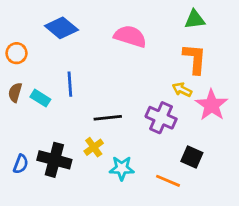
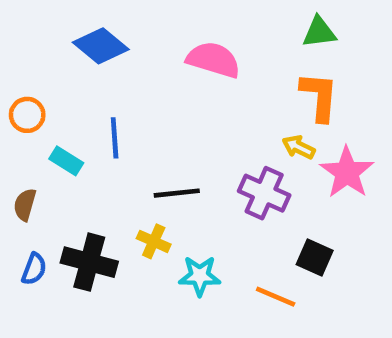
orange circle: (17, 53) -> (27, 115), moved
brown semicircle: (15, 92) -> (25, 205), moved
yellow cross: (94, 147) -> (154, 241), turned -30

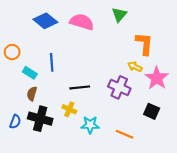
green triangle: (319, 32) -> (119, 15), moved, turned -42
pink semicircle: (213, 60) -> (82, 22), moved
brown semicircle: (25, 205) -> (32, 94), moved
black square: (315, 258) -> (152, 111), moved

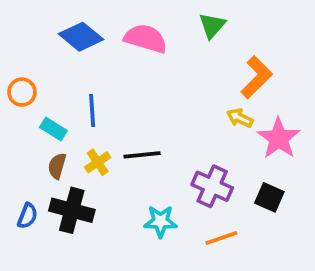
orange L-shape: (144, 44) -> (256, 77), turned 40
purple cross: (119, 87) -> (212, 186), moved
yellow cross: (69, 109) -> (98, 162), moved, turned 32
orange line: (124, 134) -> (221, 238), turned -42

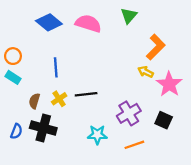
cyan rectangle: (53, 129) -> (13, 77), moved
purple cross: (212, 186) -> (129, 113), turned 35

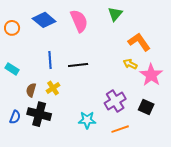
pink semicircle: (88, 23) -> (79, 21), turned 50
orange L-shape: (156, 47) -> (139, 42), turned -80
orange circle: (13, 56) -> (12, 28), moved
black line: (86, 94) -> (78, 65), moved

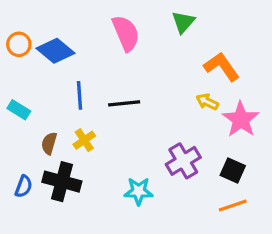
blue diamond: (44, 20) -> (56, 51), moved
orange line: (120, 129) -> (233, 206), moved

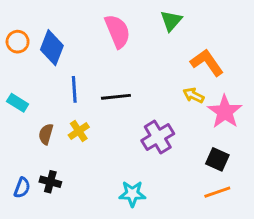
blue diamond: (56, 51) -> (52, 48), turned 72
purple cross: (183, 161) -> (158, 137), moved
black cross: (62, 182) -> (50, 182), moved, size x0.6
blue semicircle: (24, 186) -> (22, 188), moved
cyan star: (139, 191) -> (132, 194), moved

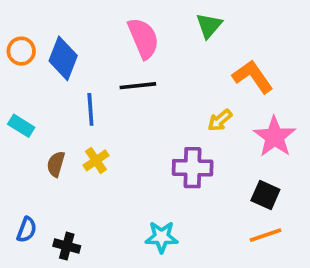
yellow arrow: (193, 95) -> (220, 120), moved, turned -66
black line: (116, 97) -> (138, 86), moved
purple cross: (158, 137) -> (193, 168), turned 32
black cross: (50, 182) -> (67, 246), moved

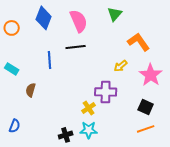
blue diamond: (63, 58) -> (44, 18), moved
yellow cross: (96, 160) -> (89, 108), moved
black cross: (67, 246) -> (66, 135), moved, turned -32

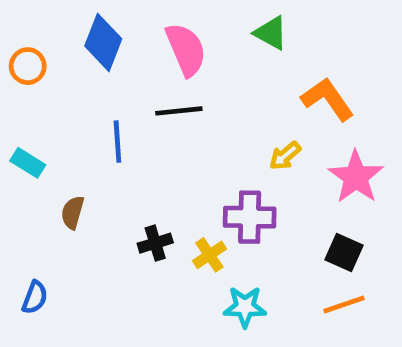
green triangle: (115, 14) -> (271, 33), turned -42
cyan star: (89, 130) -> (245, 307), moved
black cross: (66, 135) -> (155, 243), moved

